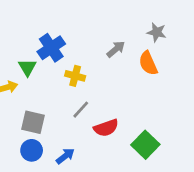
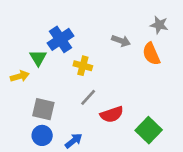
gray arrow: (116, 49) -> (121, 41), turned 60

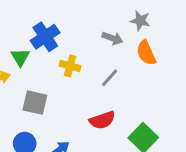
gray star: (159, 25) -> (140, 21), moved
gray line: (88, 97) -> (110, 78), moved
gray square: (43, 109) -> (35, 103), moved

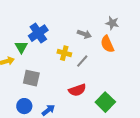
gray star: (140, 21) -> (112, 23), moved
yellow cross: (70, 66) -> (64, 53), moved

